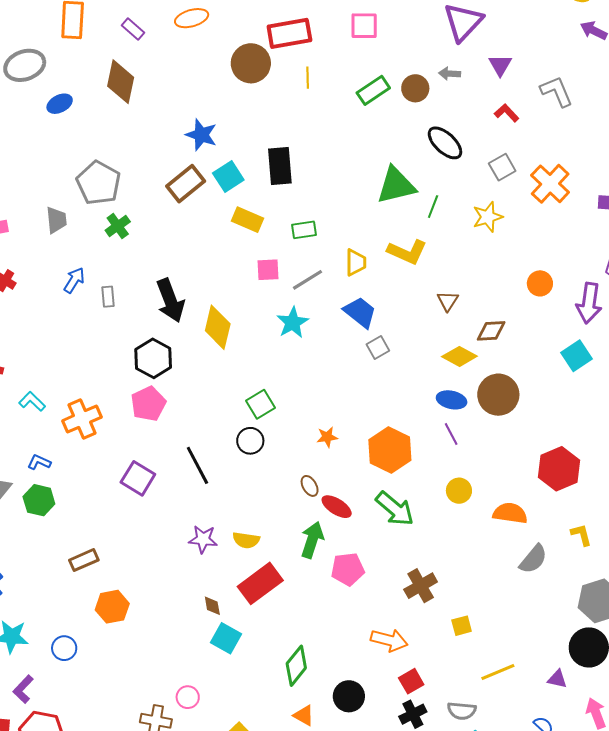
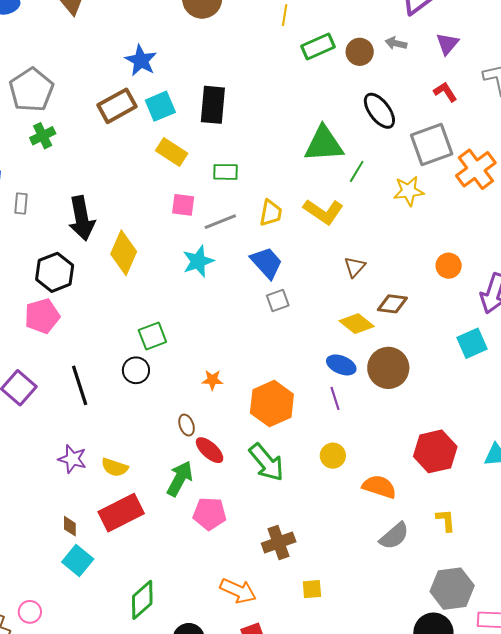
yellow line: (308, 78) -> (285, 15), moved
gray square: (502, 167) -> (432, 145), size x1.6

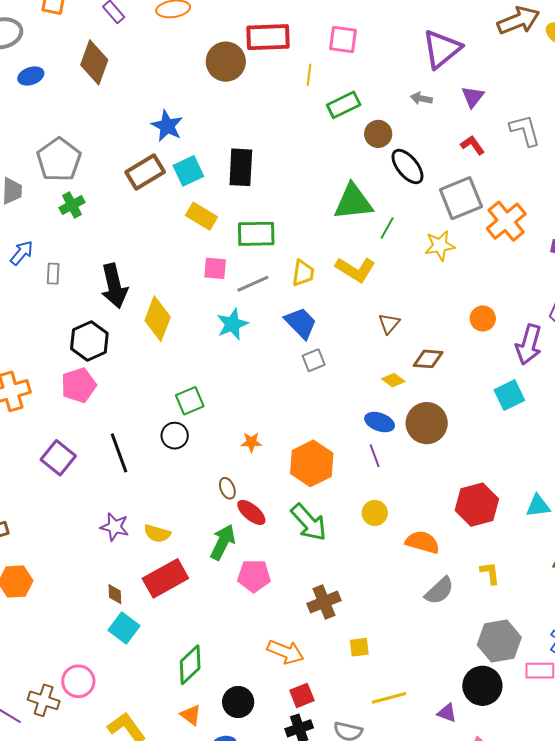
brown circle: (360, 52) -> (378, 134), moved
green rectangle: (226, 172) -> (256, 234), size x1.5
yellow diamond: (357, 324) -> (393, 380), size x0.7
pink circle: (30, 612) -> (78, 681), size x1.4

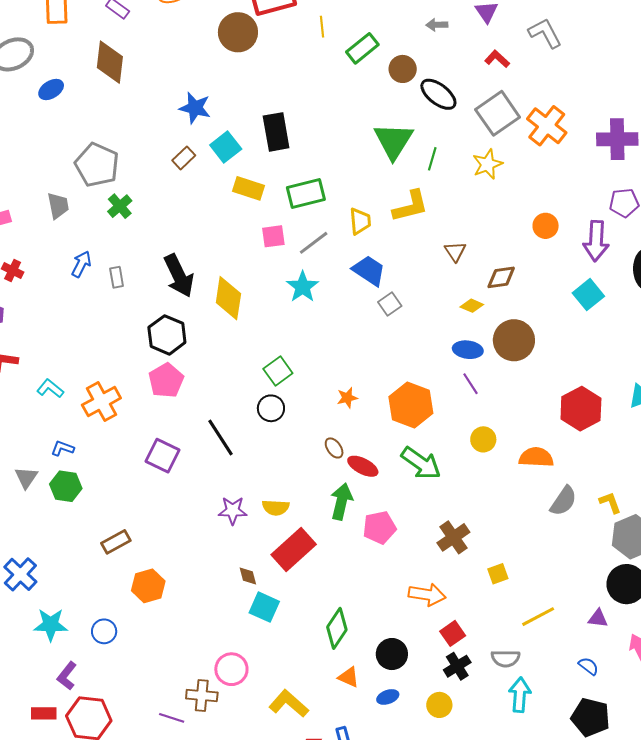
brown rectangle: (145, 172) -> (184, 158), size x0.6
green triangle: (353, 202) -> (393, 141), turned -39
yellow L-shape: (356, 269) -> (411, 206), turned -33
yellow L-shape: (490, 573) -> (610, 503), moved

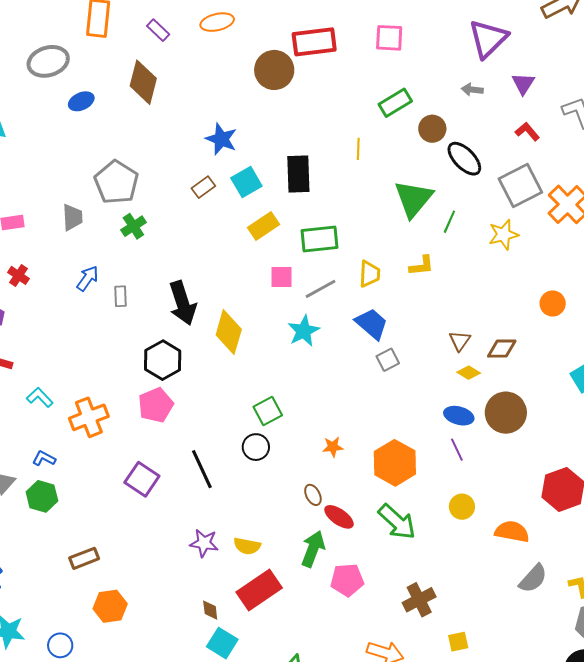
yellow line: (322, 27) -> (358, 149), moved
yellow rectangle: (249, 188) -> (263, 226), turned -60
yellow L-shape: (411, 206) -> (422, 266), size x0.7
brown triangle: (455, 251) -> (460, 341), moved

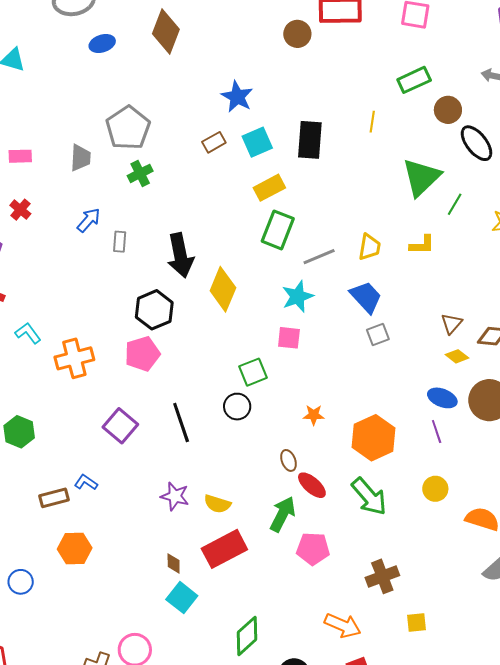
brown circle: (274, 70) -> (297, 34), size x0.7
green rectangle: (319, 239) -> (278, 230), moved, turned -69
pink square: (282, 277) -> (289, 338), moved
blue L-shape: (44, 458) -> (86, 482), moved

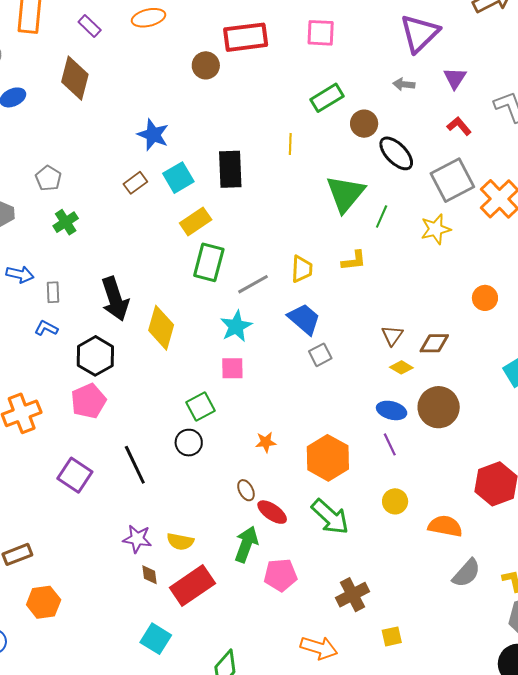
gray pentagon: (128, 128) -> (48, 178), size x0.6
blue arrow: (89, 220) -> (20, 274), turned 68
blue L-shape: (86, 482) -> (46, 328), moved
brown diamond: (174, 563) -> (149, 575), moved

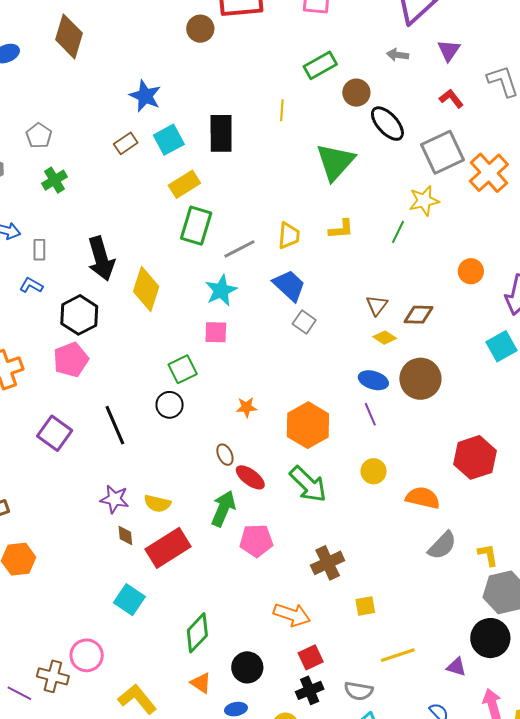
green line: (382, 216) -> (398, 232), moved
gray square: (320, 355) -> (304, 322), turned -30

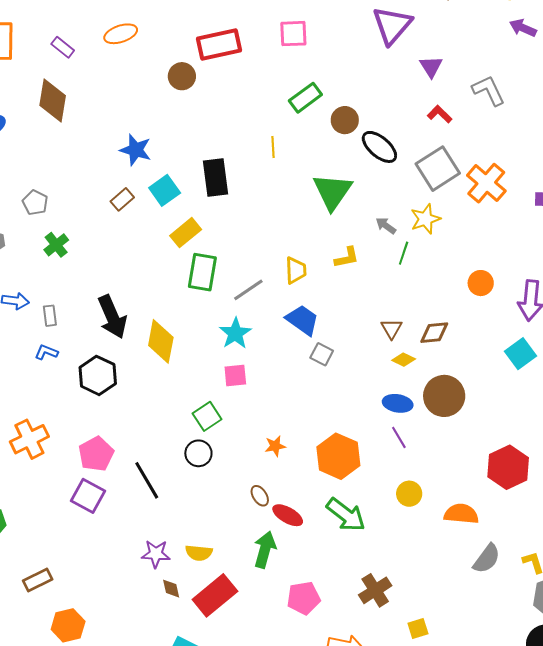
gray arrow: (398, 55) -> (386, 226), moved, turned 35
pink pentagon: (71, 360) -> (96, 454), moved
pink pentagon: (256, 541) -> (304, 598), moved

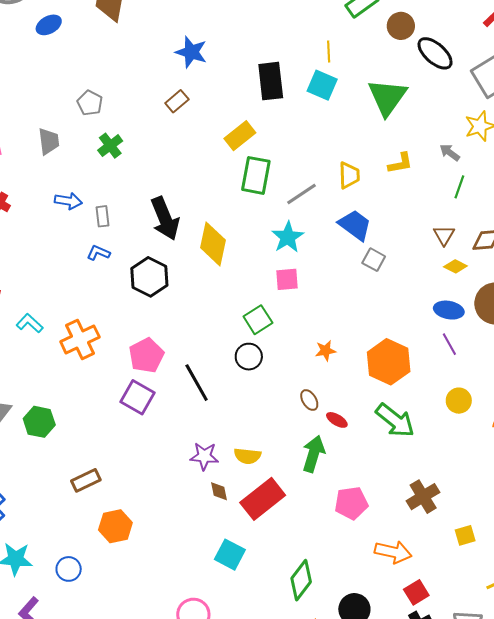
cyan square: (165, 190) -> (322, 85), moved, turned -32
gray arrow: (386, 226) -> (450, 153), moved
green line: (404, 253) -> (459, 187), moved
red ellipse: (288, 515) -> (337, 420), size x0.7

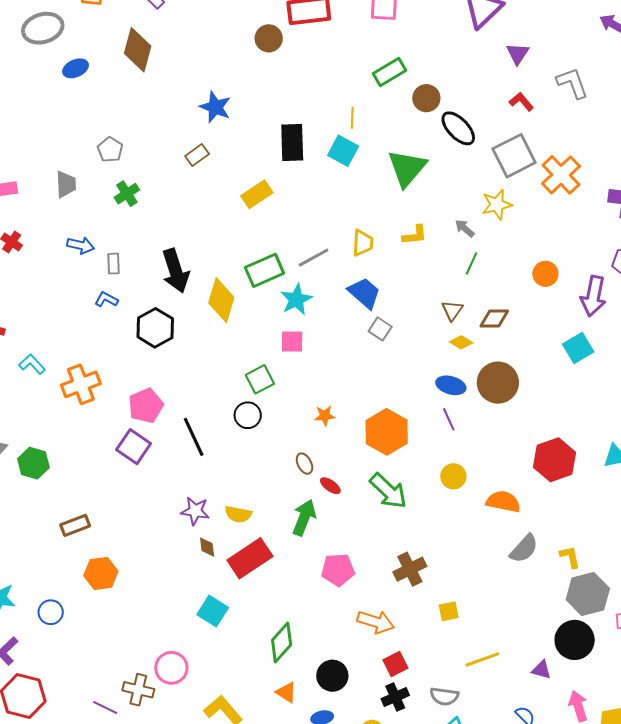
green rectangle: (256, 175) -> (264, 270), moved, turned 51

